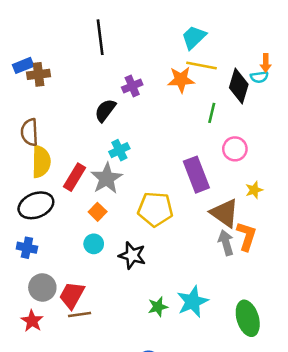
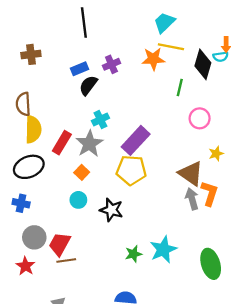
blue rectangle: (23, 65) -> (79, 69), moved
purple rectangle: (196, 175) -> (136, 140), moved, turned 64

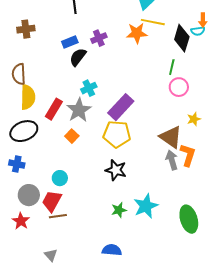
green line: (180, 87) -> (172, 67), moved
cyan circle: (78, 200) -> (60, 178), moved
black star: (111, 210) -> (116, 170), moved

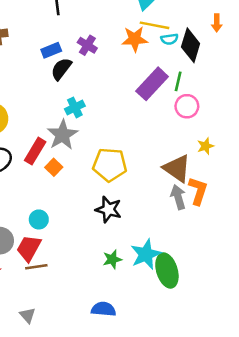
cyan semicircle: (198, 31) -> (169, 39), moved
purple cross: (99, 38) -> (87, 45), turned -35
purple rectangle: (121, 107) -> (152, 84), moved
red rectangle: (54, 109) -> (35, 151), moved
green ellipse: (189, 219) -> (167, 270), moved

